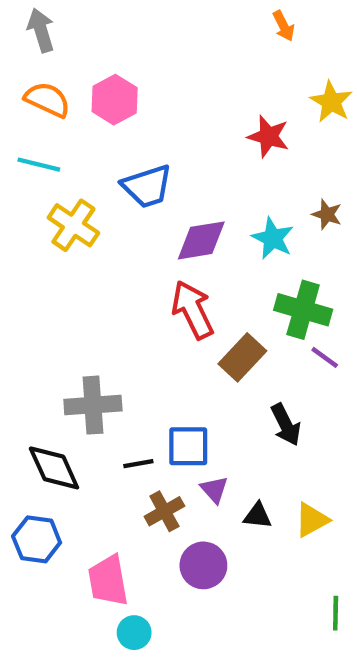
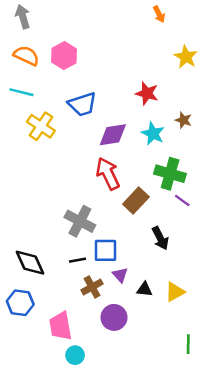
red star: (268, 136) -> (147, 93), moved
gray cross: (93, 405) -> (80, 221), moved, turned 32

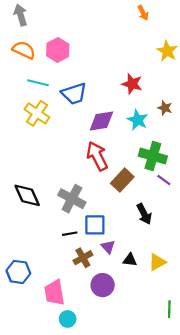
cyan line: (21, 92) -> (38, 83), moved
black diamond: (30, 263) -> (27, 195), moved

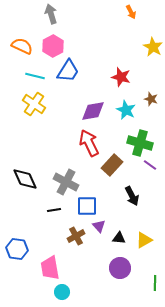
gray arrow: (21, 15) -> (51, 14), moved
blue trapezoid: (74, 94) -> (68, 71), moved, turned -40
black line: (70, 234) -> (54, 210), moved
purple circle: (103, 285) -> (120, 268), moved

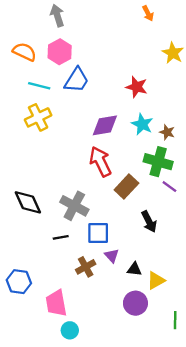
brown star: (151, 99) -> (167, 132), moved
yellow cross: (34, 104) -> (38, 117), turned 30
yellow triangle: (144, 240) -> (156, 281), moved

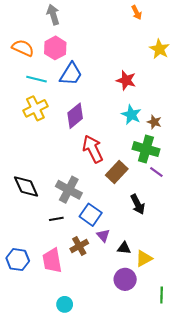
purple diamond: (105, 125) -> (75, 116), moved, turned -30
blue square: (98, 233) -> (91, 215), turned 35
pink trapezoid: (56, 303) -> (52, 261), moved

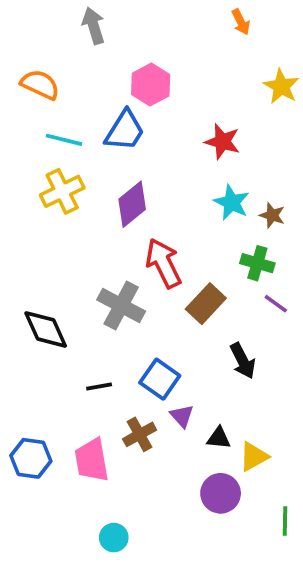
pink hexagon: (55, 48) -> (151, 85), moved
green cross: (146, 149) -> (257, 263), size x0.7
gray cross: (69, 190) -> (121, 306), moved

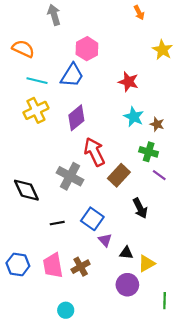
brown cross: (140, 434) -> (81, 267), moved

